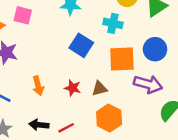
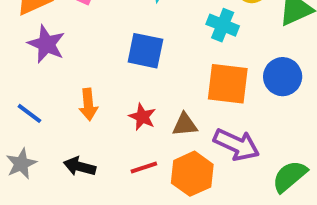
blue square: (81, 45) -> (145, 51), moved, turned -30
purple arrow: (148, 84) -> (237, 145), moved
red line: (66, 128) -> (144, 168), moved

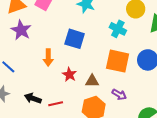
orange arrow: (88, 105) -> (48, 58), moved
purple arrow: (237, 145) -> (119, 95), size x0.6
red line: (144, 168) -> (56, 104), moved

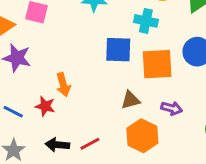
blue square: (75, 39) -> (118, 50), moved
red star: (69, 75) -> (45, 106), moved

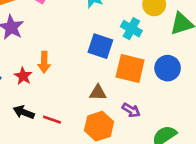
red line: (90, 144) -> (52, 120), turned 30

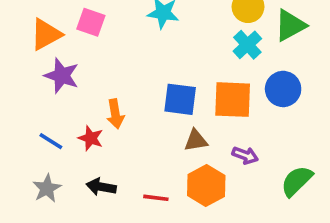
cyan cross: (131, 29) -> (247, 45), moved, turned 30
blue square: (100, 46) -> (180, 99), moved
red line: (52, 120) -> (156, 198), moved

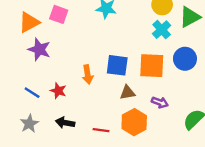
orange arrow: (115, 114) -> (88, 74), moved

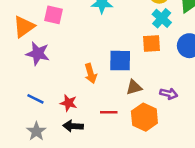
orange square: (152, 66) -> (152, 44), moved, size x0.7
red star: (58, 91) -> (69, 103), moved
red line: (101, 130) -> (109, 112), moved

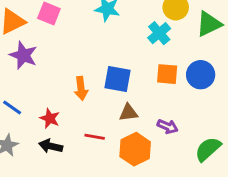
cyan cross: (162, 18) -> (159, 33), moved
orange square: (152, 44) -> (167, 74), moved

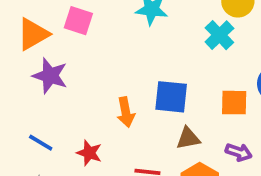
orange square: (167, 74) -> (234, 103), moved

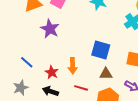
purple star: (50, 76) -> (50, 29), moved
orange arrow: (126, 112) -> (73, 66), moved

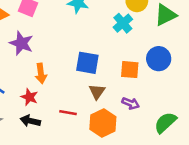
orange arrow: (73, 66) -> (41, 73), moved
brown triangle: (106, 74) -> (97, 92), turned -48

